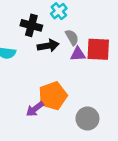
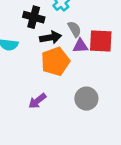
orange pentagon: (53, 96) -> (55, 61), moved
gray circle: (87, 119) -> (86, 99), moved

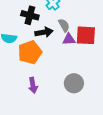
orange pentagon: (55, 61) -> (30, 52), moved
purple arrow: (37, 101) -> (33, 85), turned -63

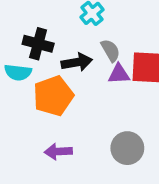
black cross: (30, 15) -> (38, 44), moved
purple arrow: (33, 85) -> (58, 151), turned 98

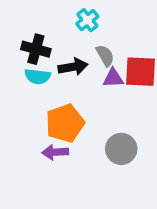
cyan semicircle: (18, 72) -> (37, 76), moved
orange pentagon: (53, 96) -> (65, 123), moved

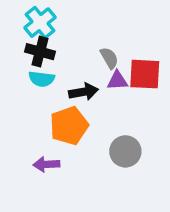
cyan cross: (87, 20) -> (40, 23), moved, size x1.4
black arrow: (73, 67) -> (84, 92), moved
purple arrow: (55, 152) -> (46, 164), moved

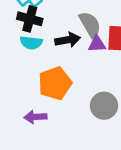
gray semicircle: (109, 58) -> (90, 24), size x1.4
black arrow: (84, 92) -> (68, 40), moved

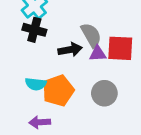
cyan semicircle: (31, 43) -> (36, 84), moved
gray circle: (104, 106) -> (104, 93), moved

